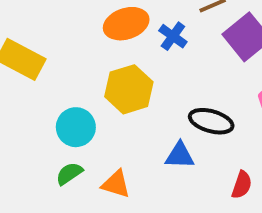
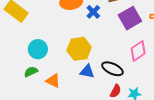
yellow hexagon: (129, 89) -> (79, 49), moved
black ellipse: (211, 121) -> (112, 69), moved

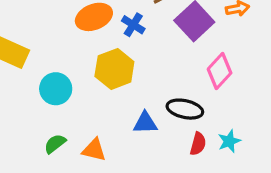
cyan circle: (38, 49) -> (56, 89), moved
yellow hexagon: (79, 49) -> (114, 69), moved

